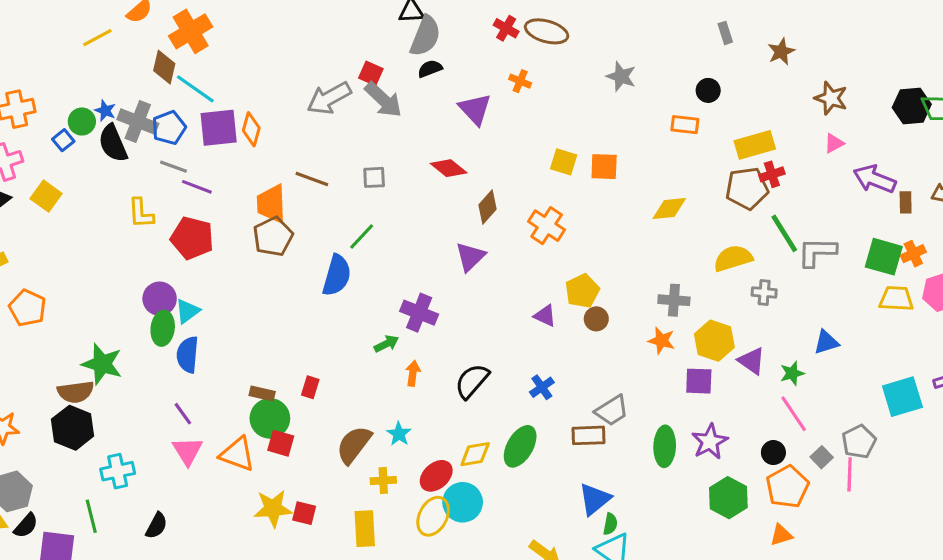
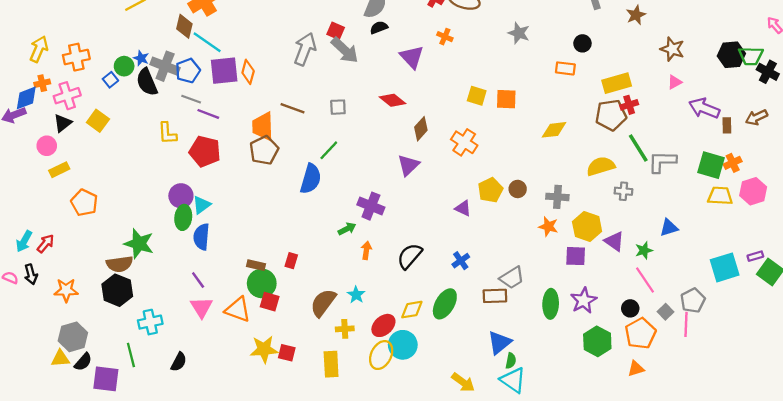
gray arrow: (329, 98) -> (305, 49), turned 140
brown circle: (596, 319) -> (518, 189), moved

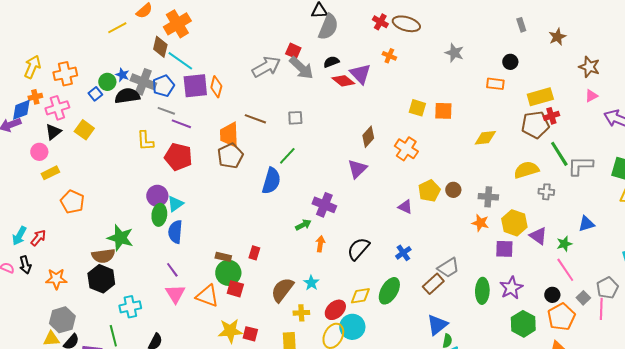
black semicircle: (379, 27) -> (331, 62), moved
gray arrow: (305, 49) -> (266, 67), turned 40
black semicircle: (147, 82) -> (127, 96), turned 105
red diamond: (393, 100) -> (343, 81), moved
brown rectangle: (495, 296) -> (433, 284), turned -40

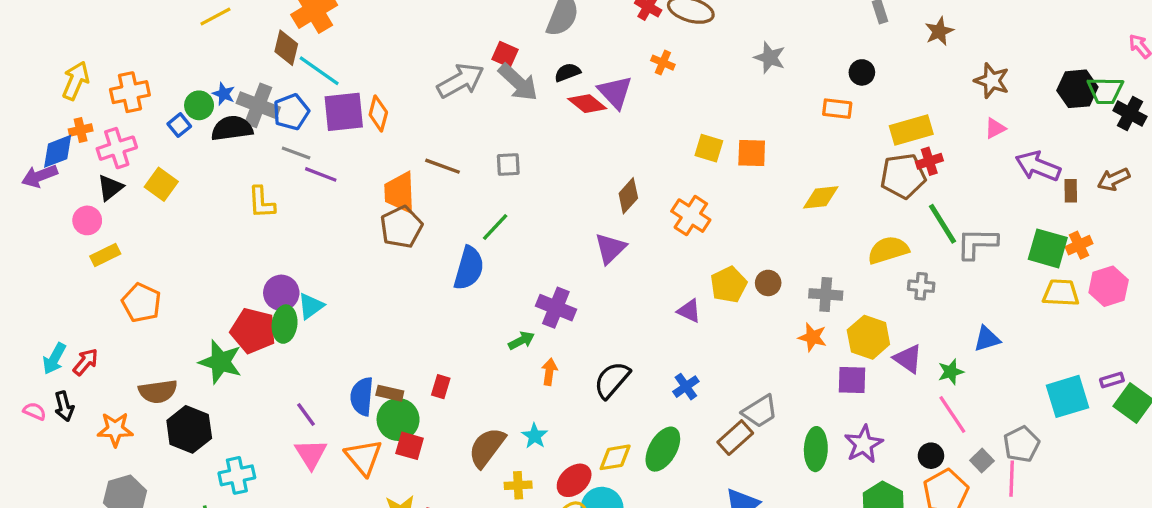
red pentagon: (178, 157) -> (253, 331), moved
blue semicircle: (175, 232) -> (362, 396), moved
brown semicircle: (103, 256) -> (158, 392), moved
orange triangle: (207, 296) -> (364, 457), turned 30

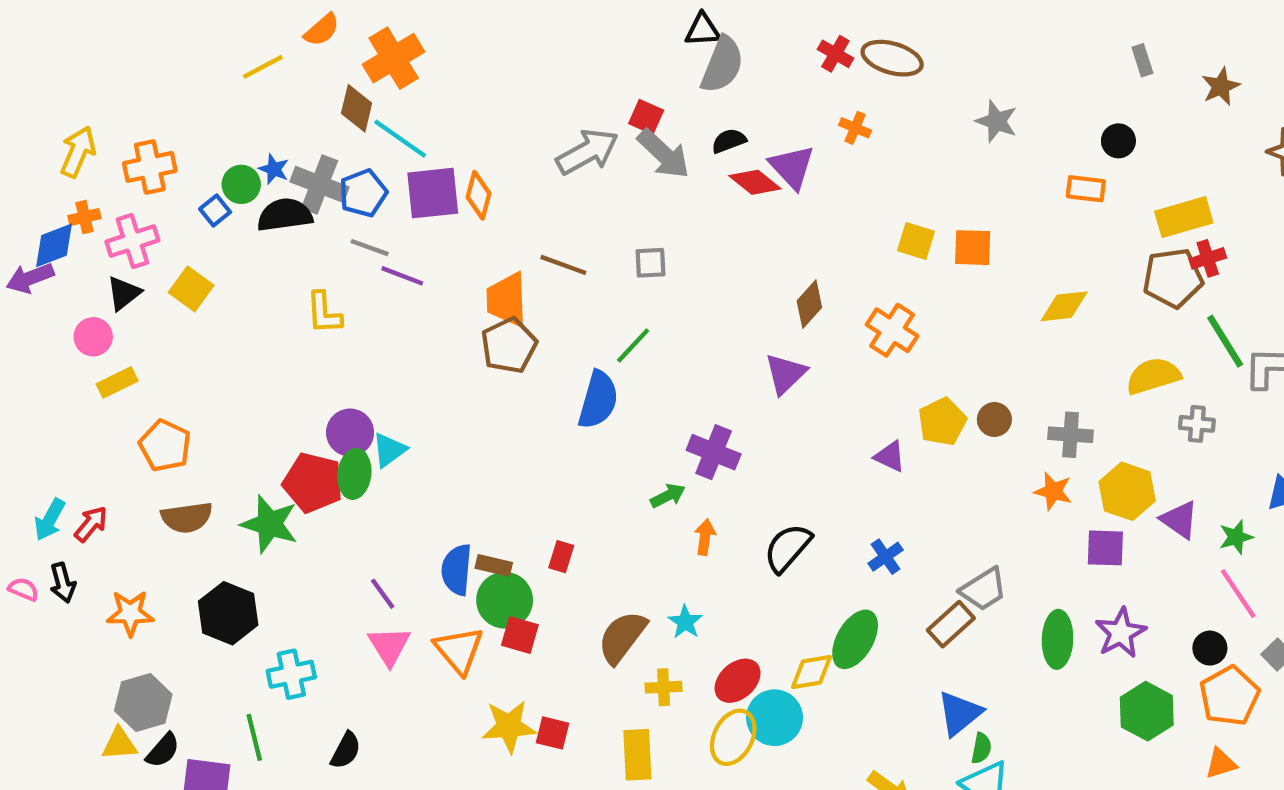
brown semicircle: (158, 392) -> (187, 517), moved
yellow diamond: (615, 457) -> (812, 672), moved

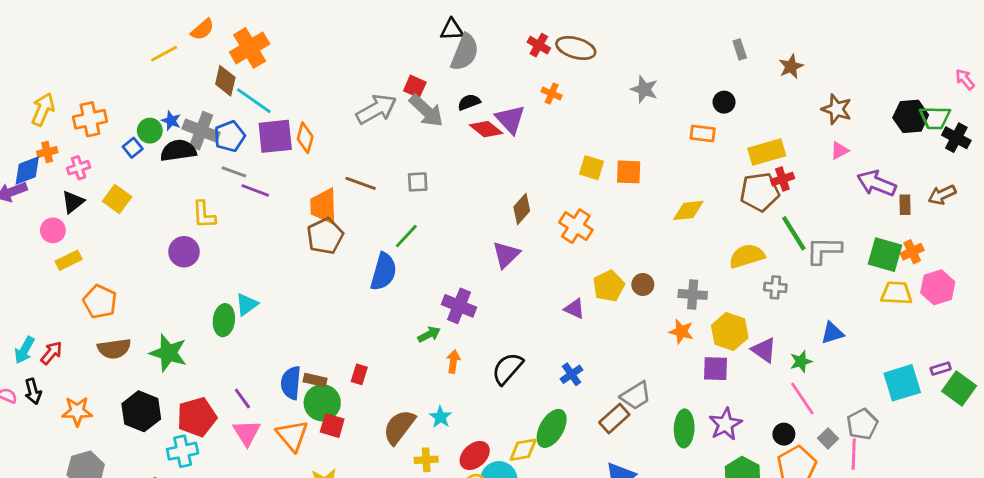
pink cross: (132, 241) -> (79, 168), size x0.7
purple circle: (350, 433) -> (184, 252), moved
red pentagon: (313, 483) -> (197, 417), moved, turned -30

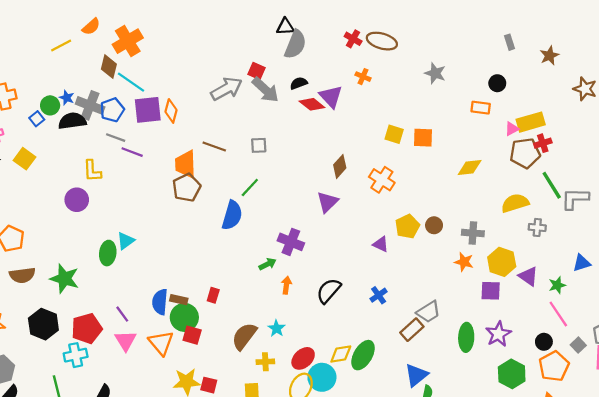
pink triangle: (839, 151) -> (512, 129), moved
green ellipse: (552, 428) -> (363, 355), moved

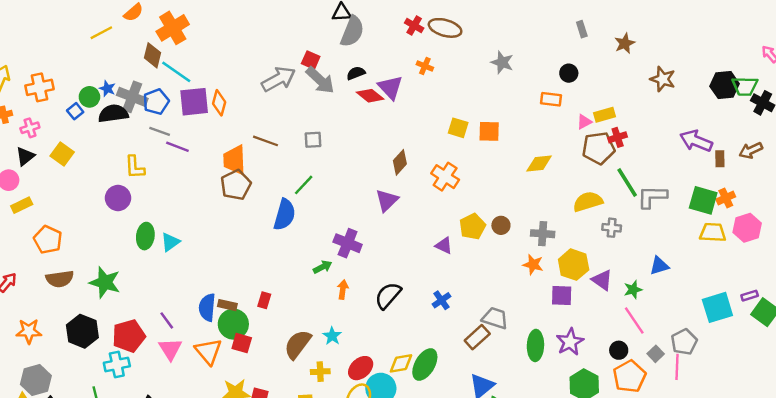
yellow rectangle: (531, 122) -> (604, 115), size x0.7
green ellipse: (108, 253) -> (145, 236), moved
gray trapezoid: (428, 312) -> (495, 318), turned -130

